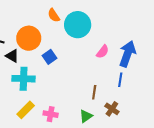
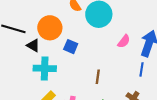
blue square: (50, 57) -> (71, 47), turned -32
brown line: (94, 92) -> (98, 77), moved

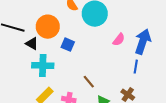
brown line: (98, 77) -> (89, 82), moved, turned -48

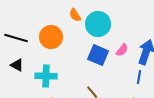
black triangle: (32, 44) -> (17, 65), moved
blue square: (68, 45) -> (98, 55), moved, size x1.5

